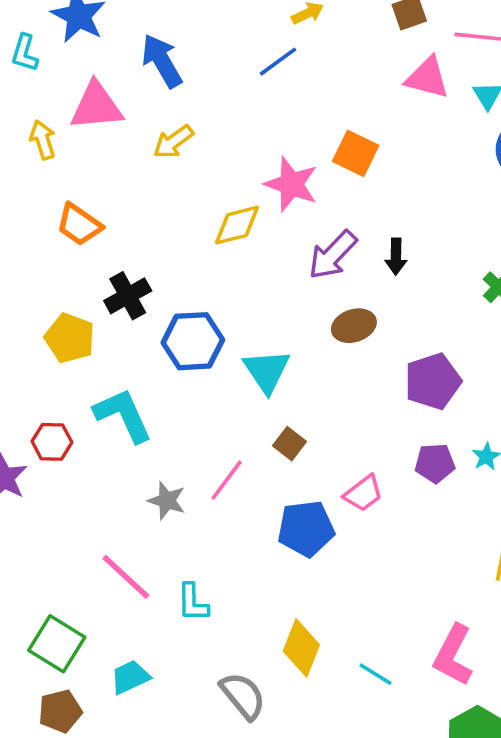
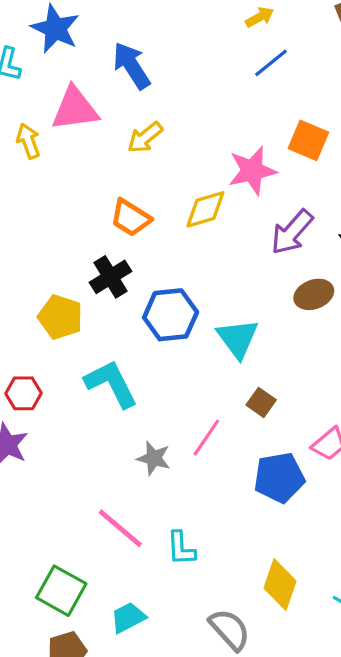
blue line: (278, 62) -> (271, 63), moved
pink star: (291, 184) -> (252, 171), turned -30
orange trapezoid: (79, 225) -> (131, 218), moved
red hexagon: (52, 442) -> (23, 393), moved

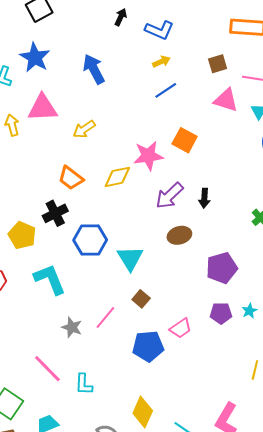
blue arrow: (132, 66) -> (94, 69), moved

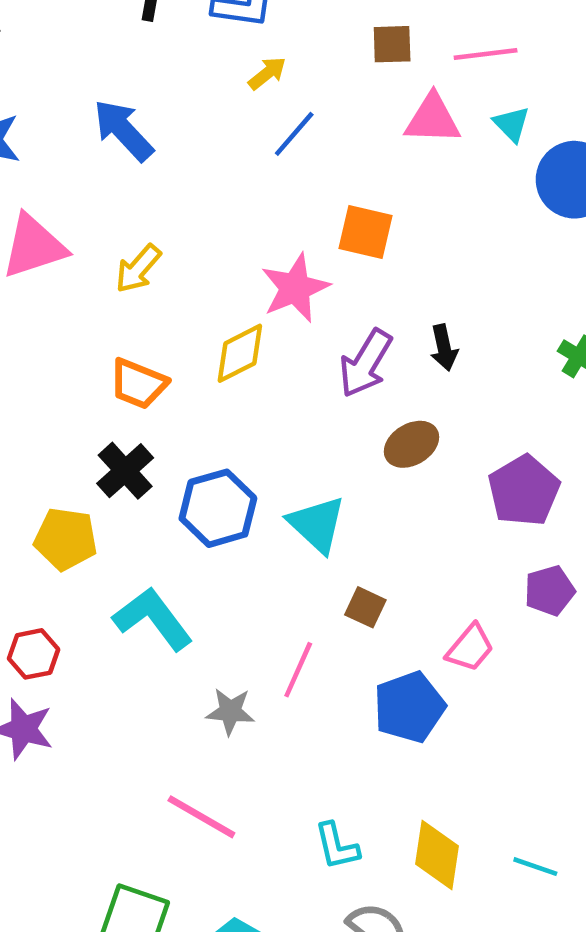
brown square: (218, 64) -> (392, 44), turned 30
cyan L-shape: (84, 384) -> (337, 846), moved

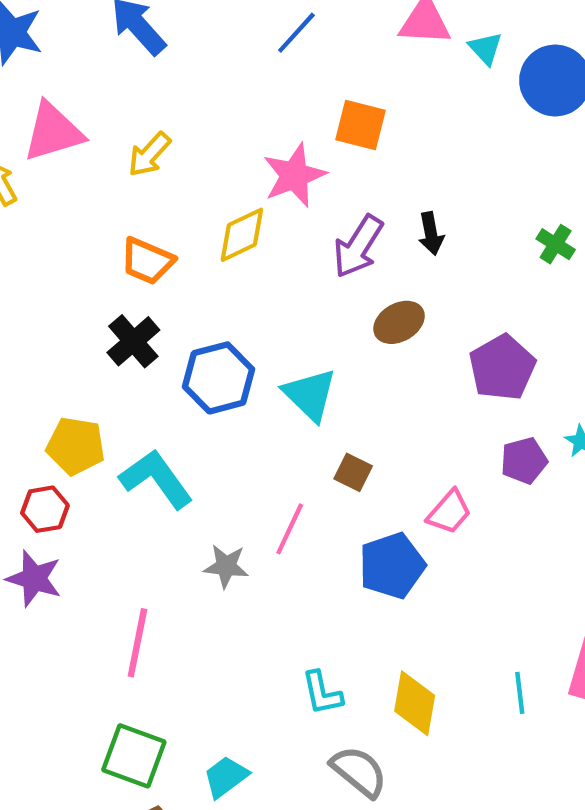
cyan triangle: (512, 124) -> (485, 48), moved
yellow pentagon: (66, 539) -> (76, 446), moved
pink line: (201, 817) -> (137, 643), moved, turned 70
cyan line: (535, 867) -> (520, 693), moved, turned 63

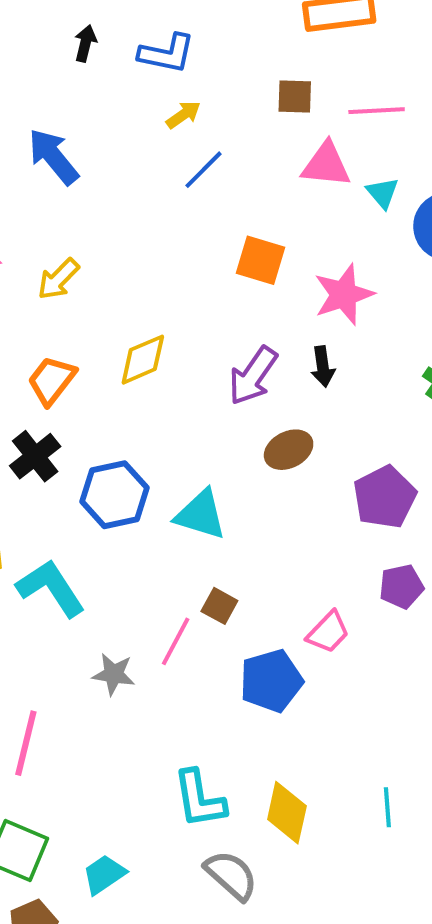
pink star: (294, 175) -> (344, 294), moved
orange trapezoid: (147, 261) -> (52, 380), turned 102
cyan triangle: (310, 395) -> (201, 515), turned -30
brown square: (353, 472) -> (219, 606), moved
cyan L-shape: (322, 693) -> (199, 799), size x1.4

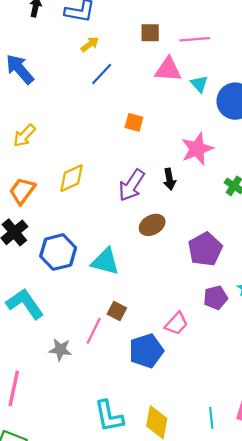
orange square: (261, 260) -> (134, 122), size x0.7
pink star: (344, 294) -> (197, 149), moved

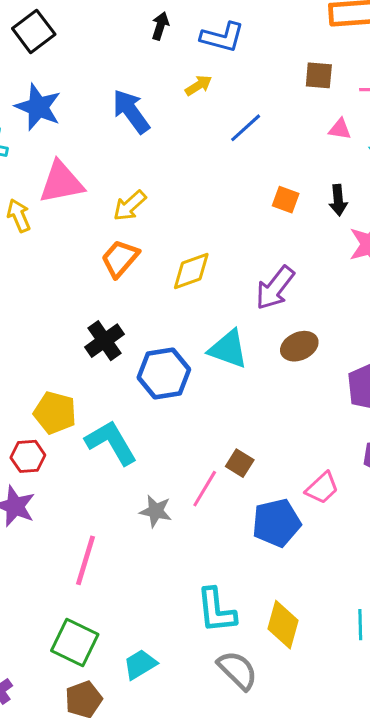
yellow arrow: (90, 44) -> (198, 85), moved
pink triangle: (168, 69) -> (340, 129), size x0.6
black arrow: (169, 179) -> (338, 200), moved
orange trapezoid: (22, 191) -> (120, 258), moved
cyan triangle: (105, 262) -> (228, 349), moved

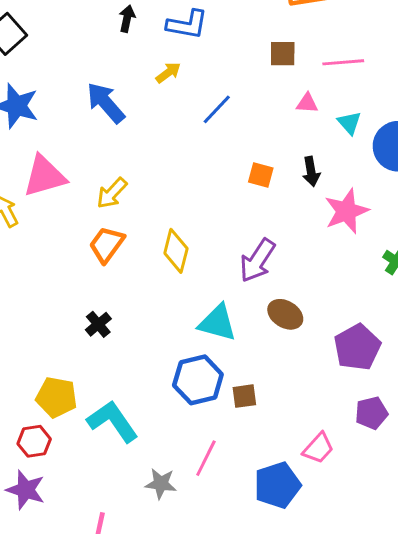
yellow diamond: (191, 271) -> (176, 251), turned -51
black cross: (105, 341) -> (98, 324), size x0.7
brown ellipse: (299, 346) -> (285, 314), turned 60
blue hexagon: (164, 373) -> (198, 380), moved
brown square: (240, 463) -> (244, 396), moved, turned -35

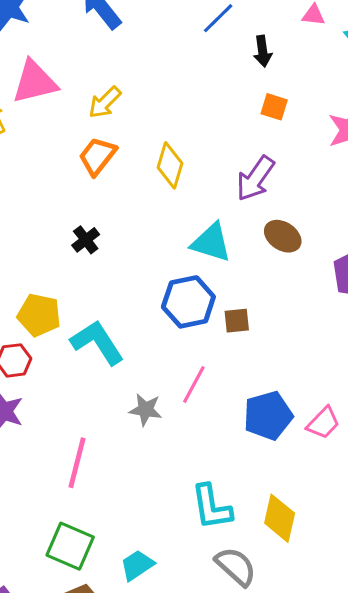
black arrow: (311, 171) -> (263, 51), moved
orange square: (261, 175) -> (274, 107), moved
pink trapezoid: (318, 448) -> (323, 423), moved

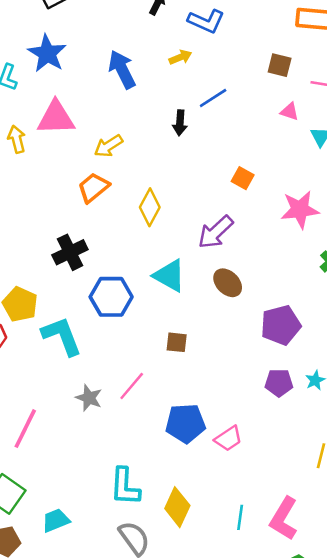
black arrow: (263, 51) -> (180, 123), moved
black cross: (86, 240) -> (70, 252), size x1.5
blue hexagon: (188, 302) -> (111, 297), moved

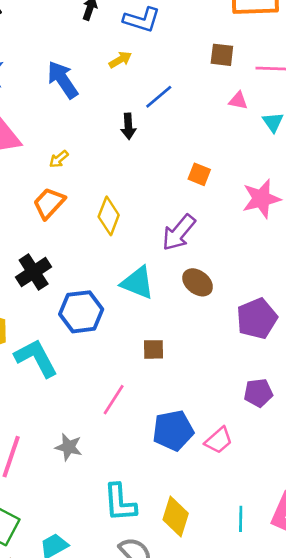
yellow arrow: (108, 146) -> (59, 159), size x0.7
purple pentagon: (279, 383) -> (258, 393), moved
gray star: (89, 398) -> (69, 447), moved

